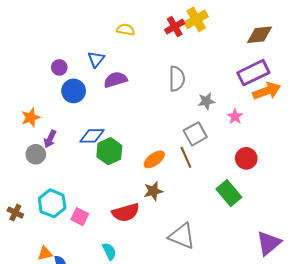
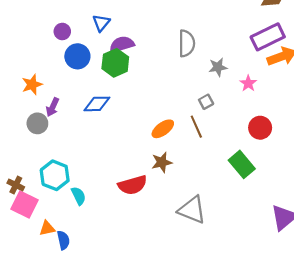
gray square: (195, 134) -> (206, 102), size x0.6
green hexagon: (109, 151) -> (115, 63), moved
pink square: (80, 217) -> (24, 204), moved, size x1.4
cyan semicircle: (109, 251) -> (79, 196), moved

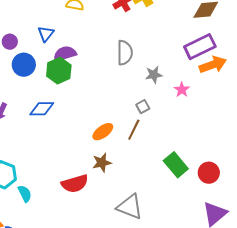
brown line: (196, 127) -> (134, 130), turned 50
red circle: (260, 128) -> (209, 173), moved

